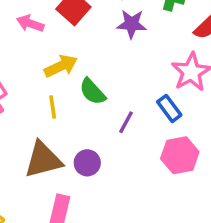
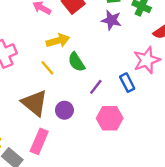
yellow line: (53, 107) -> (47, 68), turned -42
pink hexagon: (180, 155) -> (110, 118), moved
brown triangle: (43, 160) -> (35, 103), turned 44

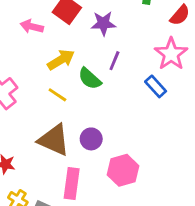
purple star: (111, 20) -> (103, 23), moved
purple line: (96, 87) -> (114, 61), moved
pink hexagon: (110, 118) -> (123, 170), moved

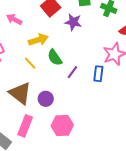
pink arrow: (32, 26) -> (14, 19), moved
purple line: (114, 61) -> (72, 72), moved
blue rectangle: (156, 86) -> (98, 74), turned 35

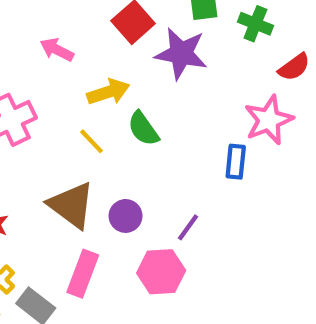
purple star: (73, 22) -> (181, 54), size x1.4
purple line: (72, 72) -> (188, 227), moved

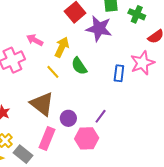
pink arrow: (57, 50) -> (35, 40), moved
yellow arrow: (108, 92) -> (62, 47), turned -48
blue rectangle: (236, 162) -> (119, 73), moved
purple circle: (126, 216) -> (68, 118), moved

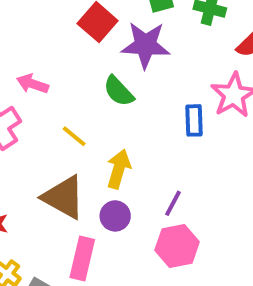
yellow arrow: (62, 47) -> (119, 169), moved
green semicircle: (79, 66) -> (119, 91), moved
pink hexagon: (87, 138) -> (177, 246), moved

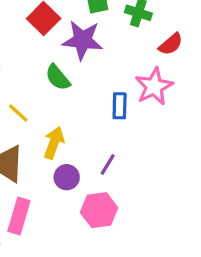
purple line: (173, 203) -> (108, 164), moved
purple circle: (115, 216) -> (67, 177), moved

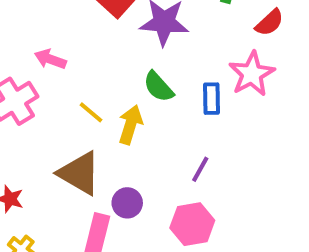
green semicircle: (58, 77) -> (158, 87), moved
yellow arrow: (54, 143) -> (130, 125), moved
purple circle: (67, 177) -> (127, 203), moved

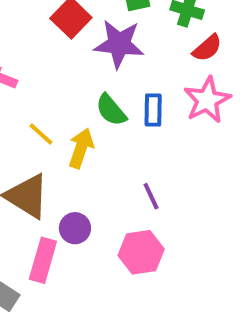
red semicircle: (269, 23) -> (207, 48), moved
blue rectangle: (212, 99) -> (153, 110), moved
purple line: (200, 169) -> (151, 196), turned -56

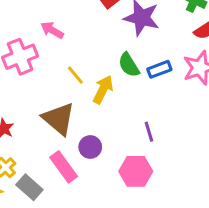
blue rectangle: (153, 110) -> (159, 69), turned 60
pink rectangle: (43, 260) -> (64, 167), turned -60

